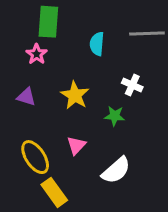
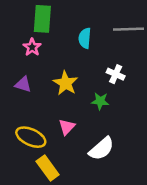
yellow ellipse: (35, 157) -> (31, 137), turned -32

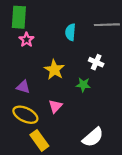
green rectangle: (42, 19) -> (19, 17), moved
purple triangle: (23, 84) -> (23, 87), moved
white semicircle: (101, 149) -> (93, 137), moved

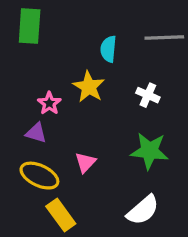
pink star: (26, 40) -> (49, 103), moved
yellow star: (54, 70) -> (89, 87), moved
green star: (83, 85) -> (150, 151), moved, size x1.6

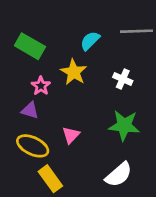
green rectangle: (30, 26) -> (30, 46), moved, turned -64
cyan semicircle: (108, 49) -> (90, 41), turned 40

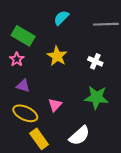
cyan semicircle: (90, 41) -> (61, 18), moved
pink star: (41, 86) -> (17, 59), moved
white semicircle: (119, 175) -> (79, 136), moved

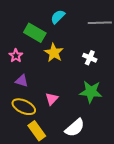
green rectangle: (23, 36) -> (35, 33), moved

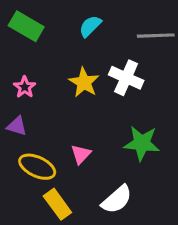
green rectangle: (35, 33) -> (26, 26), moved
white cross: (90, 58) -> (126, 78), moved, size x1.5
purple triangle: (22, 81) -> (17, 126), moved

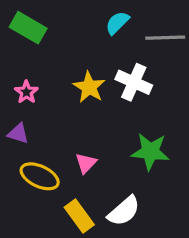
cyan semicircle: (90, 26) -> (117, 23), moved
yellow rectangle: (57, 204) -> (79, 216), moved

